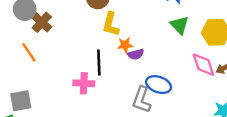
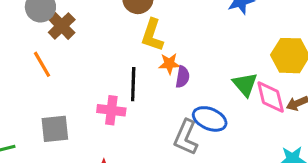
green triangle: (179, 25) -> (245, 84), moved
purple semicircle: (136, 54) -> (182, 77), turned -70
gray square: (21, 101) -> (55, 129), moved

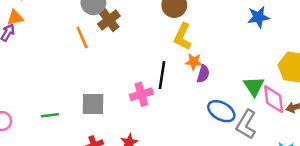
orange line: (42, 64) -> (82, 38), moved
pink cross: (111, 110) -> (141, 94), turned -30
gray L-shape: (186, 137) -> (246, 124), moved

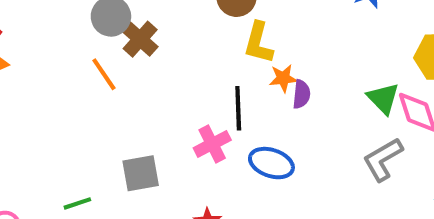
blue ellipse: (221, 111) -> (271, 163), moved
gray L-shape: (246, 124) -> (383, 159), turned 40

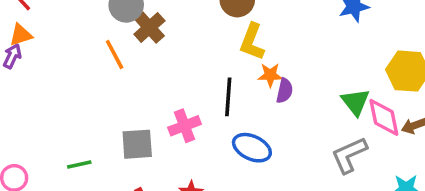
pink cross: (212, 144) -> (185, 126), moved

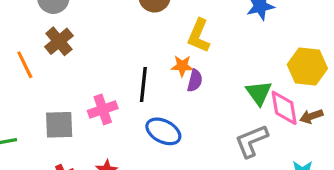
brown cross: (149, 27) -> (59, 41), moved
yellow L-shape: (252, 42) -> (199, 36), moved
orange line: (115, 55) -> (25, 65), moved

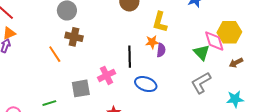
brown cross: (59, 41) -> (74, 37), turned -30
pink diamond: (284, 108) -> (214, 41), moved

